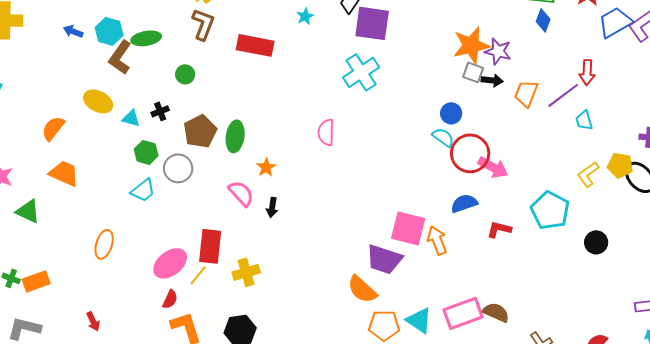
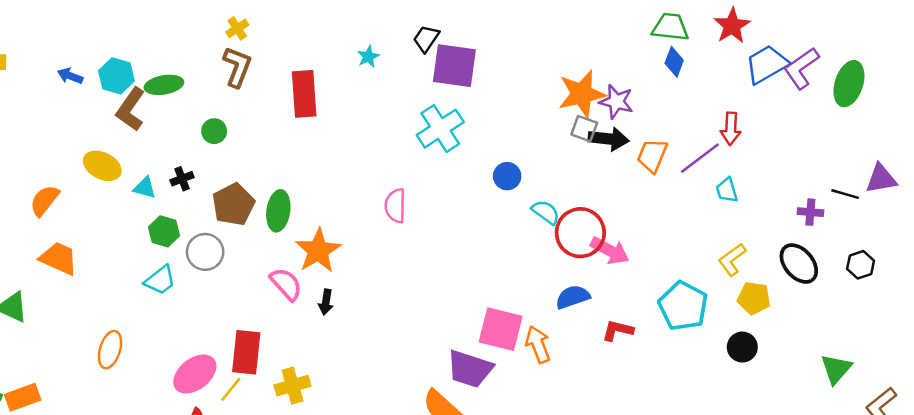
red rectangle: (255, 45) -> (304, 94), turned 75
black arrow: (492, 80) -> (609, 139), size x1.4
blue circle: (451, 113) -> (507, 176), moved
yellow pentagon: (620, 165) -> (754, 298), moved
orange star: (266, 167) -> (318, 251), size x1.8

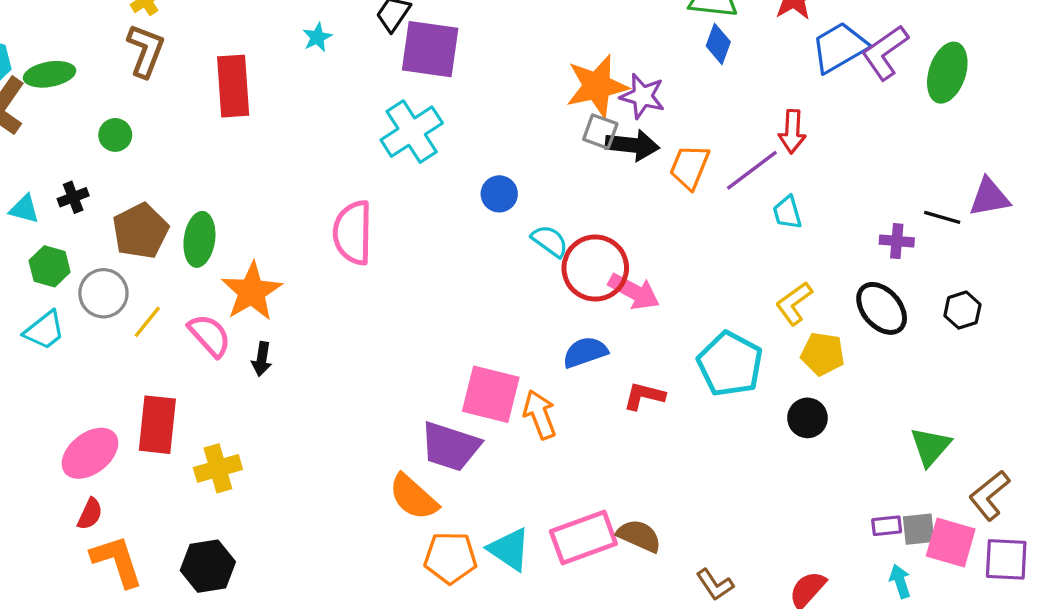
pink semicircle: (395, 206) -> (353, 233), size x1.4
yellow line: (231, 389) -> (147, 322), moved

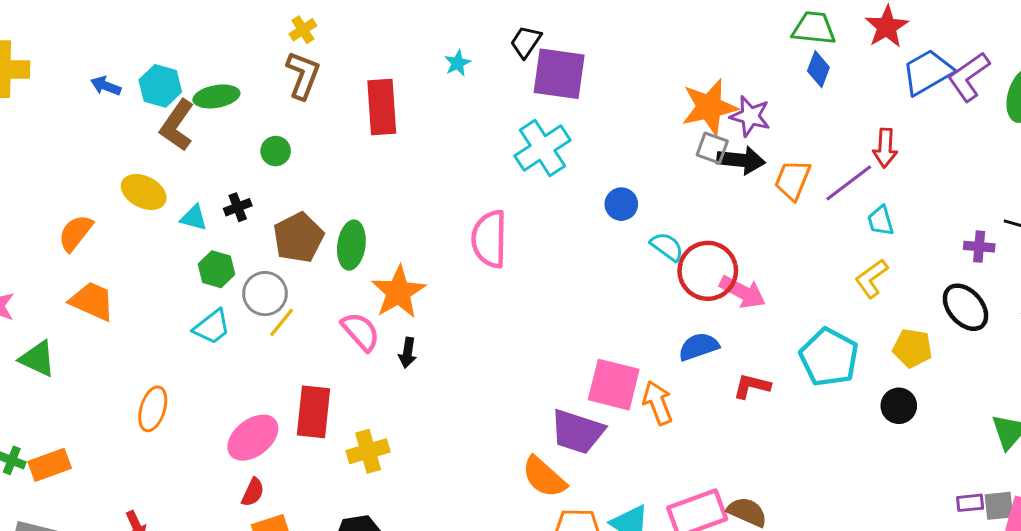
yellow L-shape: (794, 303) -> (872, 278), moved
yellow line: (147, 322) -> (282, 322), moved

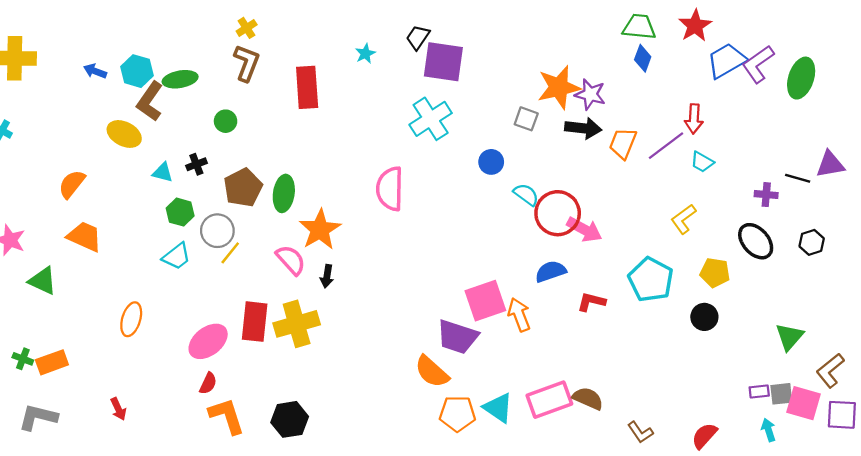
gray square: (712, 148) -> (526, 119), moved
yellow ellipse: (144, 192) -> (124, 134), moved
cyan trapezoid: (881, 221) -> (702, 162), moved, turned -45
pink square: (614, 385) -> (485, 301), turned -33
yellow cross: (368, 451) -> (297, 324), moved, size x1.4

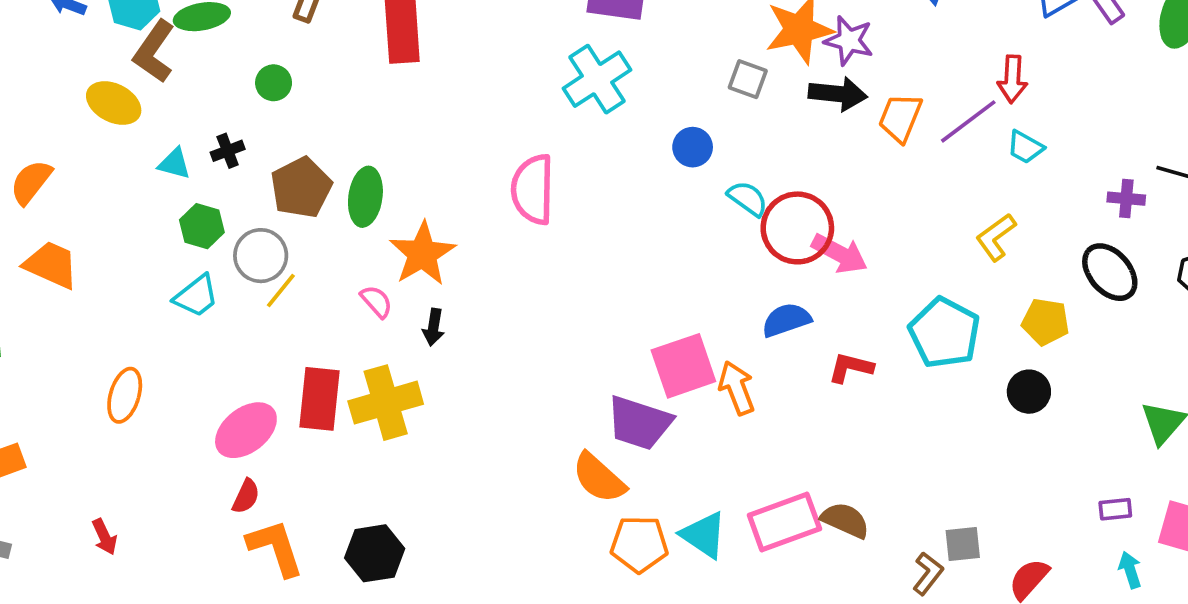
pink semicircle: (291, 260) -> (376, 302), size x0.7
gray square: (781, 394) -> (963, 544), moved
brown L-shape: (640, 432) -> (928, 574), turned -108

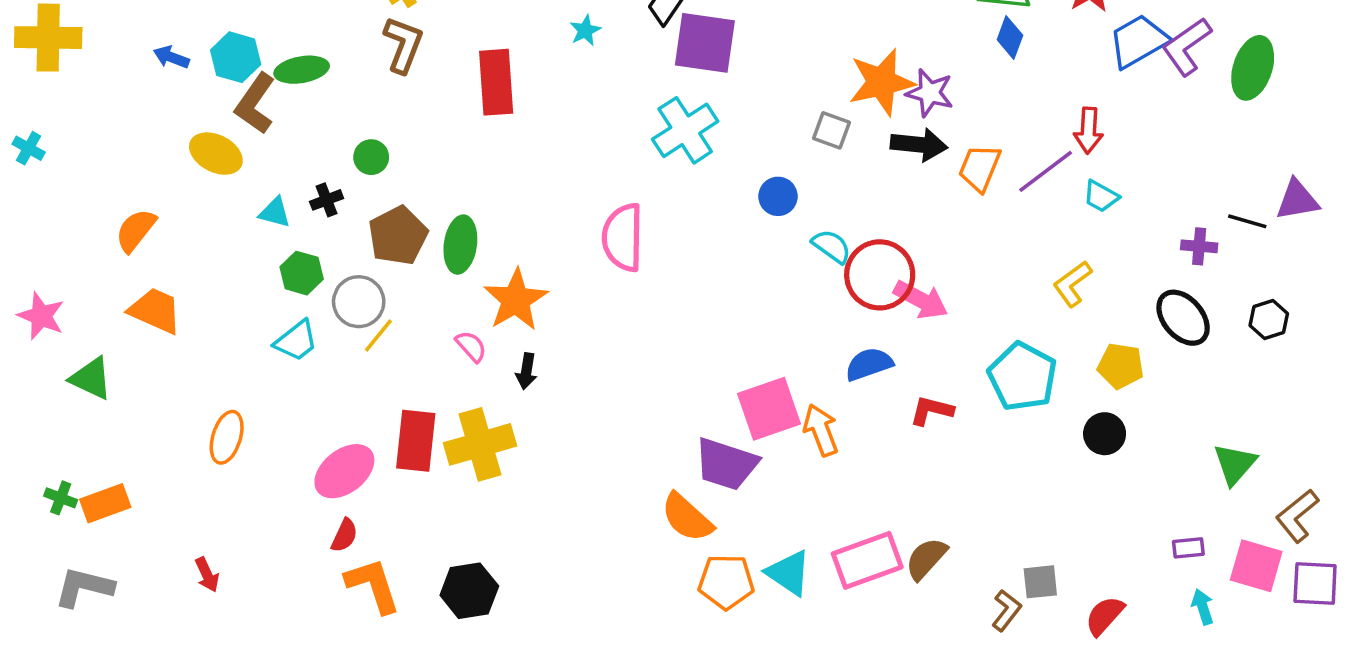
green circle: (274, 83) -> (371, 157), moved
brown semicircle: (845, 520) -> (926, 559), turned -72

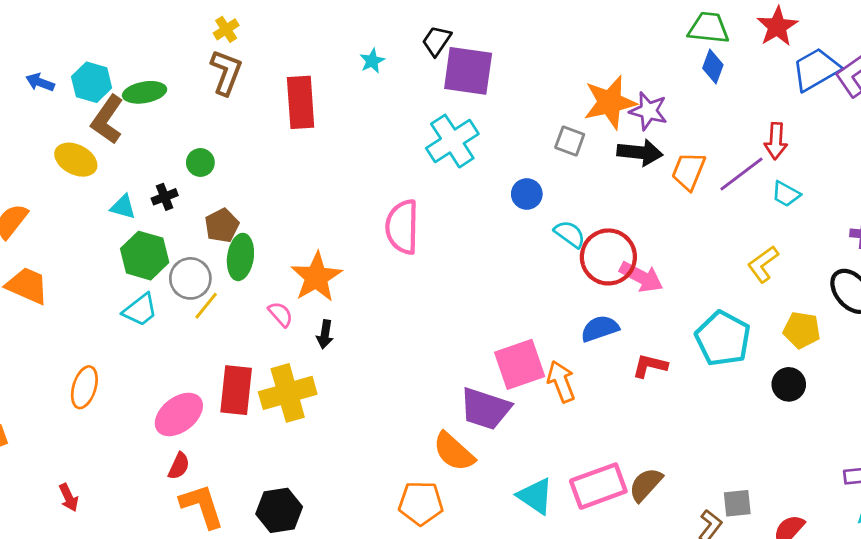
brown pentagon: (398, 236) -> (222, 225), size x0.7
green ellipse: (460, 245) -> (240, 257), moved
green hexagon: (302, 273) -> (145, 256), size x1.4
orange pentagon: (726, 582) -> (421, 503), moved

